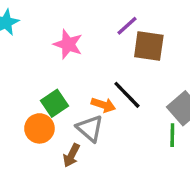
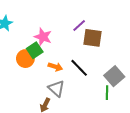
green square: (55, 103) -> (35, 50), moved
orange arrow: (103, 105) -> (55, 67), moved
orange circle: (39, 128) -> (25, 59), moved

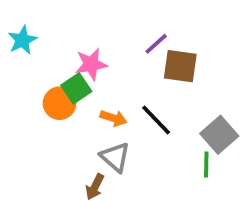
pink star: (43, 37) -> (91, 64), turned -30

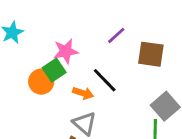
brown square: (180, 66) -> (151, 54), moved
black line: (156, 120) -> (105, 80), moved

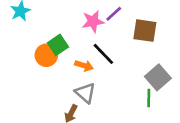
pink star: (66, 51) -> (93, 22), moved

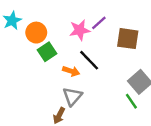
orange circle: (46, 55) -> (36, 33), moved
gray triangle: (85, 93) -> (72, 96), turned 30
green line: (149, 98) -> (131, 101), turned -35

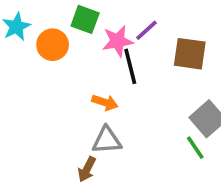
green square: (47, 52) -> (85, 19), moved, turned -36
black line: (89, 60) -> (130, 66), moved, turned 30
gray triangle: (72, 96) -> (107, 140), turned 45

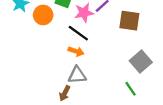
black line: (130, 66) -> (78, 33), moved, turned -40
green line: (195, 148) -> (131, 89), moved

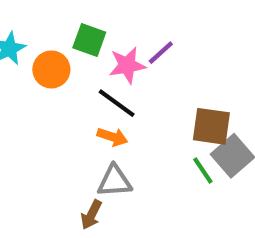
brown square: (129, 21) -> (211, 126), moved
green line: (131, 89) -> (203, 171), moved

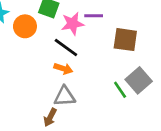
purple line: (161, 53) -> (94, 16), turned 42
brown square: (211, 126) -> (125, 40), moved

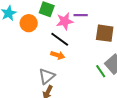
gray triangle: (65, 96) -> (47, 76), moved, turned -36

